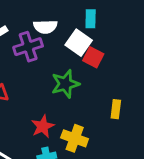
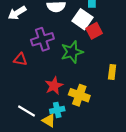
purple cross: (28, 47) -> (42, 39), moved
red square: (93, 57) -> (94, 31), turned 35

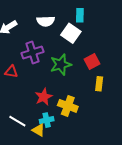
red square: (94, 31) -> (92, 62), moved

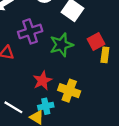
yellow rectangle: (99, 84) -> (105, 55), moved

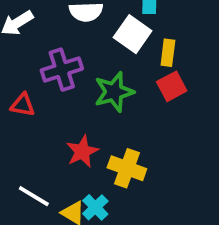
yellow rectangle: (105, 55) -> (168, 53), moved
cyan cross: (46, 106) -> (95, 207), moved, turned -32

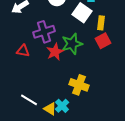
red star: (82, 151) -> (55, 52), moved

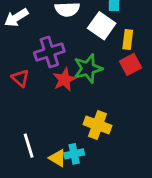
red triangle: (23, 51) -> (20, 78), turned 32
white line: (29, 100) -> (29, 146), turned 42
cyan cross: (62, 106) -> (74, 154), turned 32

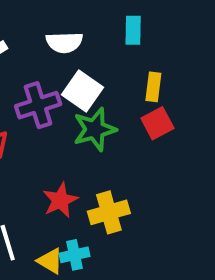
white square: (102, 26) -> (83, 91), moved
red star: (64, 80) -> (60, 200), moved
yellow cross: (98, 125) -> (109, 212), turned -36

